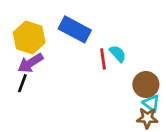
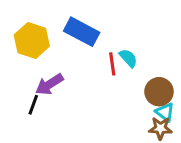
purple arrow: (30, 63) -> (49, 84), moved
black line: (22, 83) -> (33, 105), moved

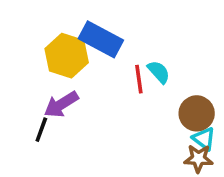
yellow hexagon: (32, 40) -> (67, 56), moved

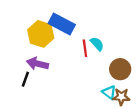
purple arrow: (61, 104) -> (37, 64), turned 45
cyan triangle: (204, 139) -> (109, 92), moved

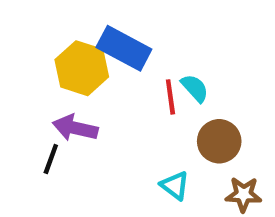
brown circle: (120, 69) -> (219, 141), moved
cyan triangle: (109, 92) -> (175, 186), moved

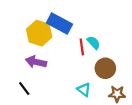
black line: (51, 159) -> (24, 89), moved, turned -56

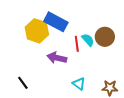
purple arrow: (36, 62) -> (57, 58), moved
brown circle: (105, 68) -> (105, 37), moved

